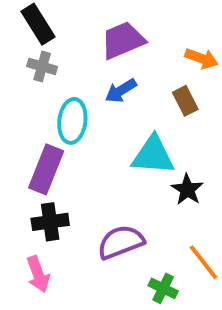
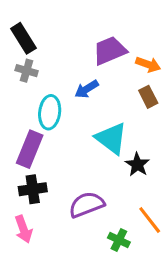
purple trapezoid: (123, 40) -> (110, 51), moved
brown rectangle: (185, 101) -> (148, 97), moved
cyan triangle: (153, 155) -> (111, 138), turned 33

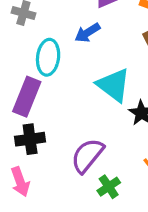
purple semicircle: (87, 205) -> (87, 156), turned -30
green cross: (119, 240) -> (109, 187), moved, turned 30

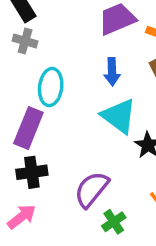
blue arrow: (87, 33) -> (112, 72), moved, turned -60
pink arrow: (20, 182) -> (22, 217), turned -108

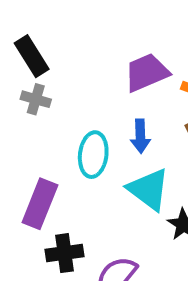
cyan ellipse: (51, 87) -> (93, 155), moved
black cross: (32, 172) -> (65, 253), moved

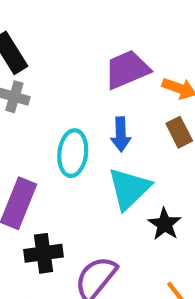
cyan triangle: (149, 189) -> (129, 189), turned 39

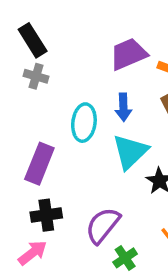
black cross: (44, 253) -> (46, 215), moved

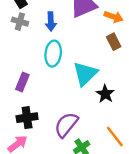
blue arrow: (123, 107) -> (51, 22), moved
purple rectangle: (39, 164) -> (22, 82), size x0.7

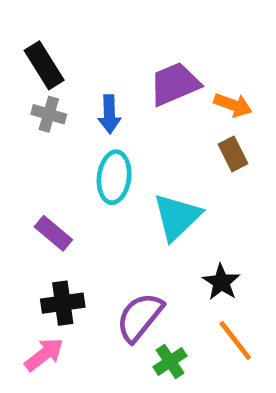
purple rectangle: (22, 82) -> (53, 233), turned -72
black star: (105, 94) -> (221, 282), moved

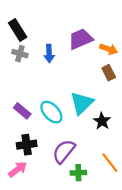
cyan ellipse: (114, 177) -> (51, 112), moved, turned -50
black star: (221, 282) -> (102, 121), moved
green cross: (170, 361) -> (78, 173), turned 32

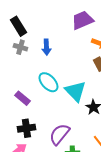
purple trapezoid: (81, 39) -> (82, 20), moved
cyan triangle: (82, 103) -> (75, 91), turned -30
cyan ellipse: (51, 112) -> (48, 82), moved

